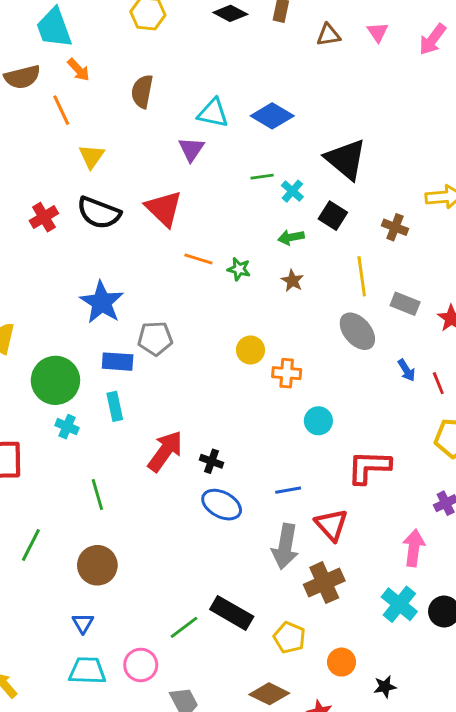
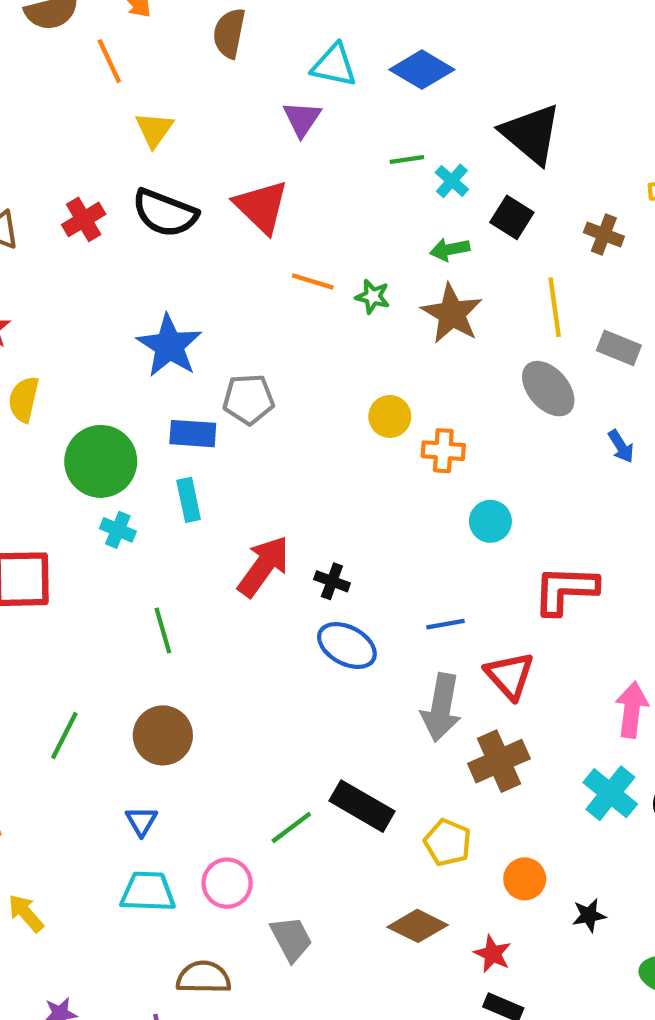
brown star: (292, 281) -> (452, 314), size x1.8
green line: (31, 545) -> (64, 735), moved

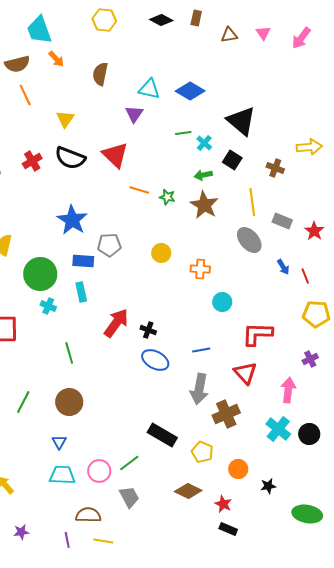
orange line: (109, 61) -> (25, 95), moved
yellow circle: (390, 416) -> (161, 253), moved
red triangle: (510, 675) -> (245, 373), moved
green line: (291, 827) -> (129, 463), moved

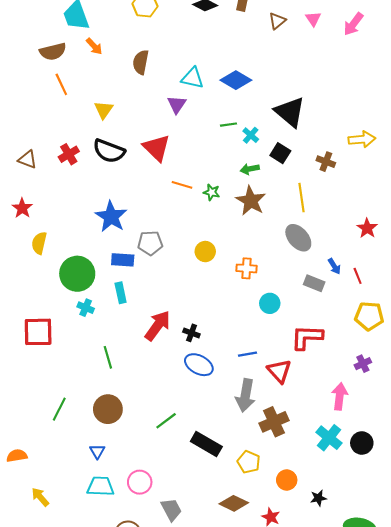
brown triangle: (229, 35) -> (277, 21), turned -30
gray rectangle: (282, 221) -> (314, 283), moved
red triangle: (245, 373) -> (279, 371), moved
green line: (129, 463) -> (166, 421), moved

